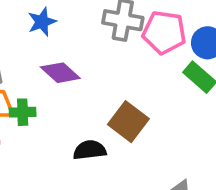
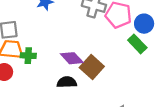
purple diamond: (60, 73) -> (72, 58), moved

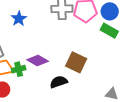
purple diamond: (72, 58) -> (38, 61), moved

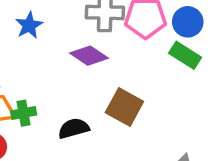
purple diamond: (38, 61) -> (89, 56), moved
black semicircle: (59, 82) -> (74, 128), moved

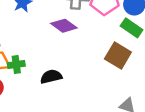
brown square: (124, 107) -> (118, 55), moved

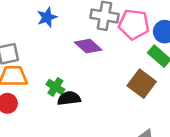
green cross: (16, 64) -> (55, 87), moved, turned 35

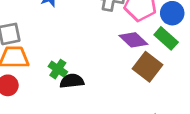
purple diamond: (88, 46) -> (133, 40), moved

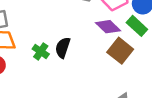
black semicircle: (72, 81) -> (63, 48), moved, turned -66

